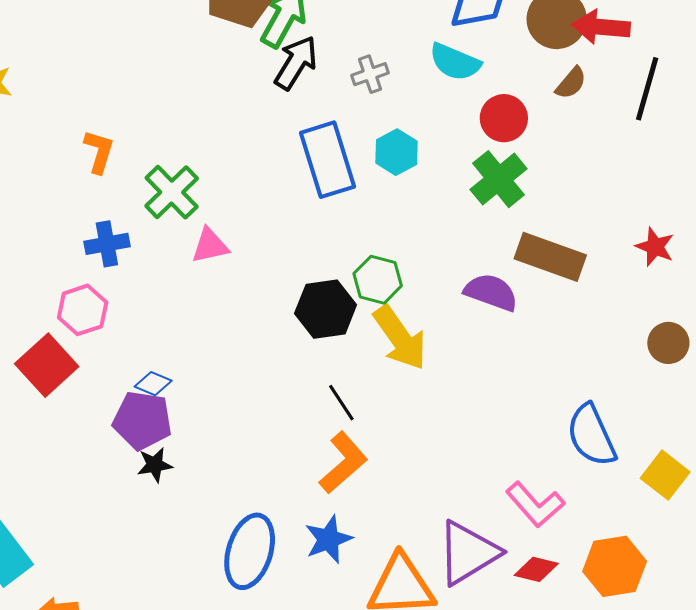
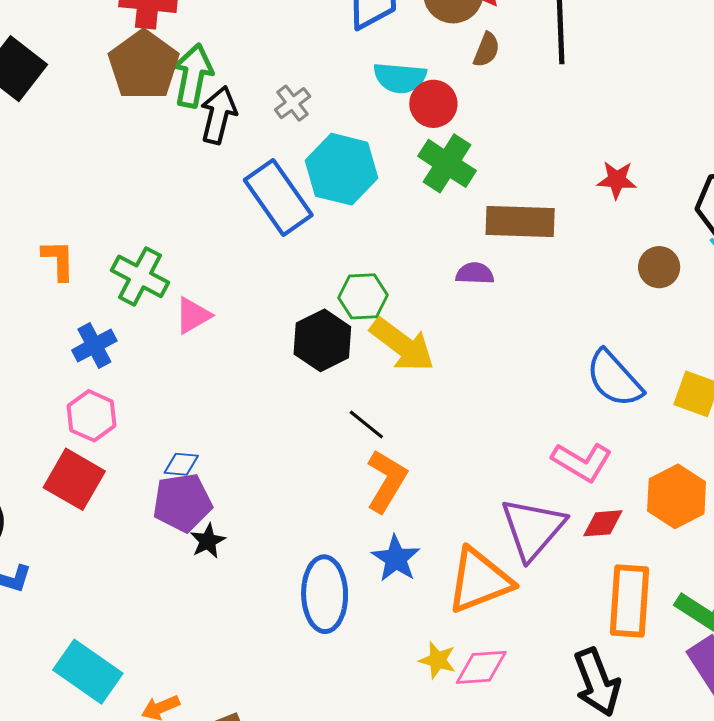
cyan semicircle: (455, 62) -> (400, 78), moved
cyan hexagon: (396, 152) -> (342, 169), size x1.6
purple semicircle: (491, 292) -> (475, 273), size x0.7

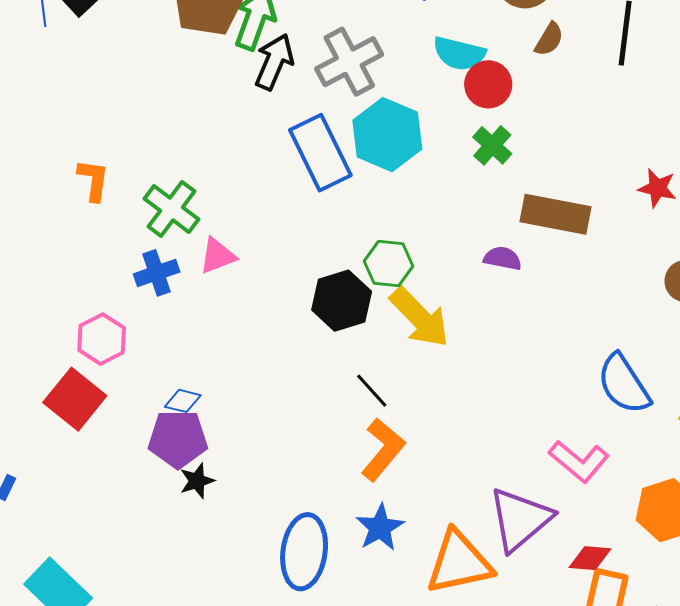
gray cross: (293, 103) -> (349, 62), size x1.8
green cross: (447, 163) -> (492, 145), size x0.7
blue cross: (94, 345) -> (157, 273), moved
red diamond: (603, 523) -> (590, 558), moved

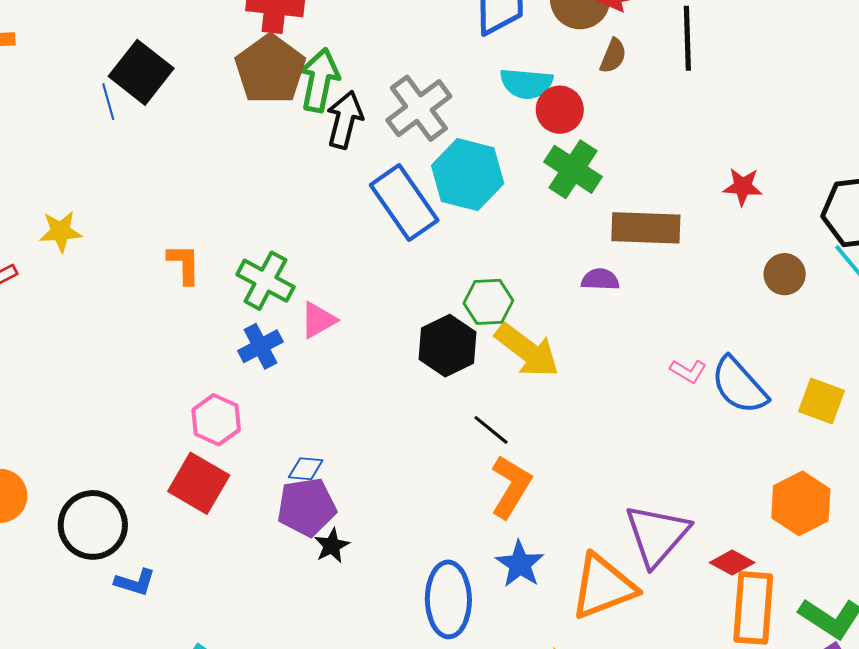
green cross: (492, 145) -> (573, 169), size x1.4
pink L-shape: (579, 461) -> (688, 371), moved, size x0.6
red diamond: (590, 558) -> (732, 563), turned 33

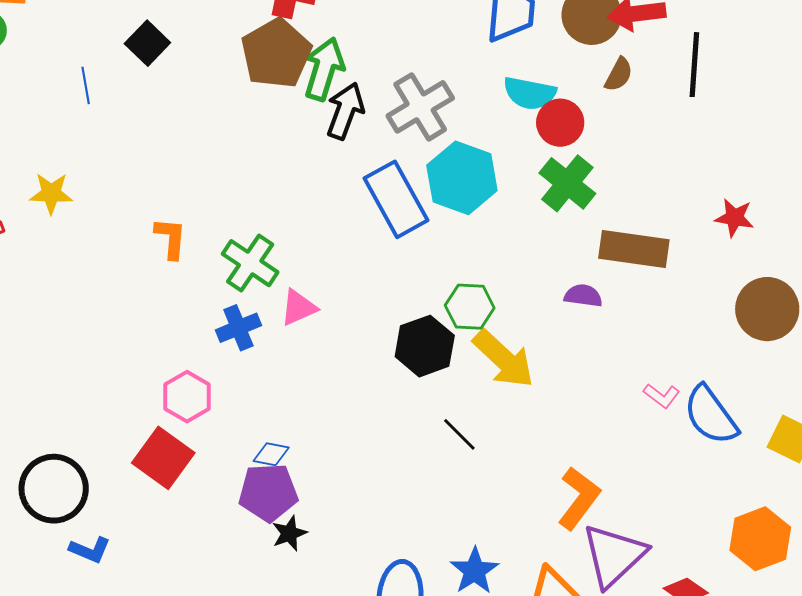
black square: (141, 72) -> (147, 43), size x0.7
blue line: (108, 102) -> (86, 85), moved
brown circle: (785, 274) -> (767, 309), size x1.5
orange L-shape: (511, 487) -> (579, 498), moved

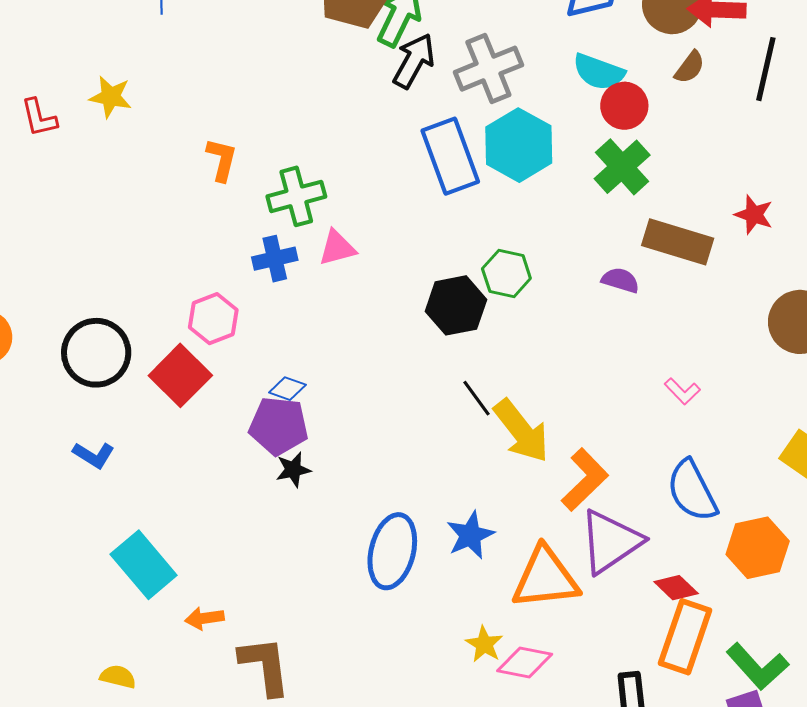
red star: (734, 218) -> (754, 215), moved
green cross: (250, 263) -> (296, 196), turned 32
yellow arrow: (503, 359) -> (521, 431), moved
blue semicircle: (711, 415) -> (692, 491), moved
black circle: (54, 489) -> (96, 353), moved

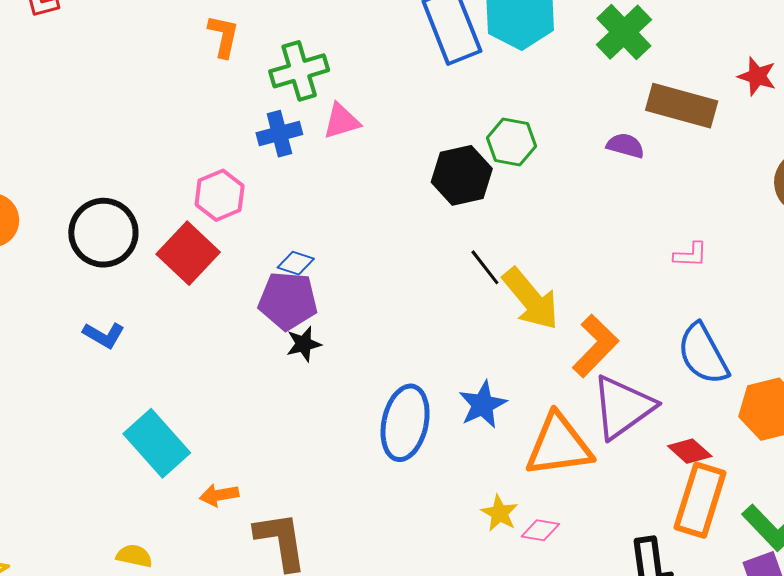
pink L-shape: (682, 391) -> (690, 255), turned -42
pink diamond: (525, 662) -> (540, 530), size x0.7

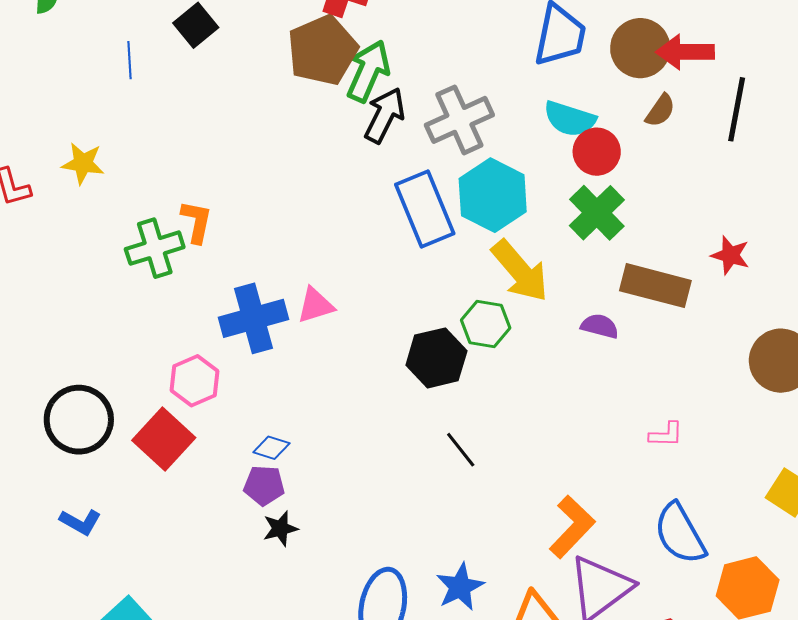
green cross: (299, 71) -> (155, 248), moved
blue cross: (279, 134) -> (254, 318), size x1.5
yellow arrow: (531, 299) -> (520, 271), moved
purple pentagon: (288, 301) -> (264, 485), size x0.7

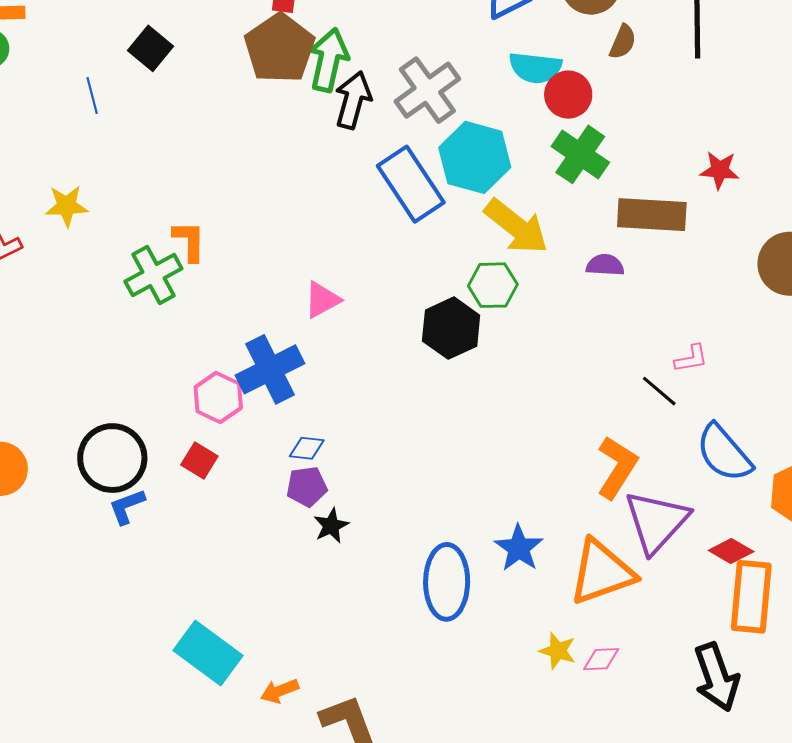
blue cross: (254, 318) -> (270, 369), moved
red square: (164, 439) -> (199, 461), size x0.6
black line: (461, 450) -> (659, 391), moved
blue L-shape: (80, 522) -> (127, 507), moved, turned 141

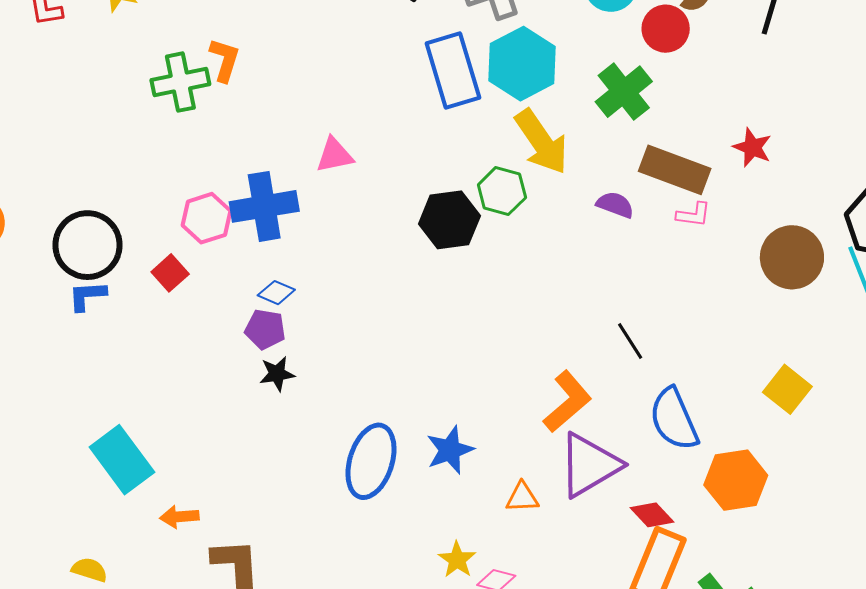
red circle: (568, 95) -> (666, 29), moved
pink L-shape: (691, 359) -> (694, 215), moved
orange triangle: (602, 572) -> (522, 497), size x0.5

